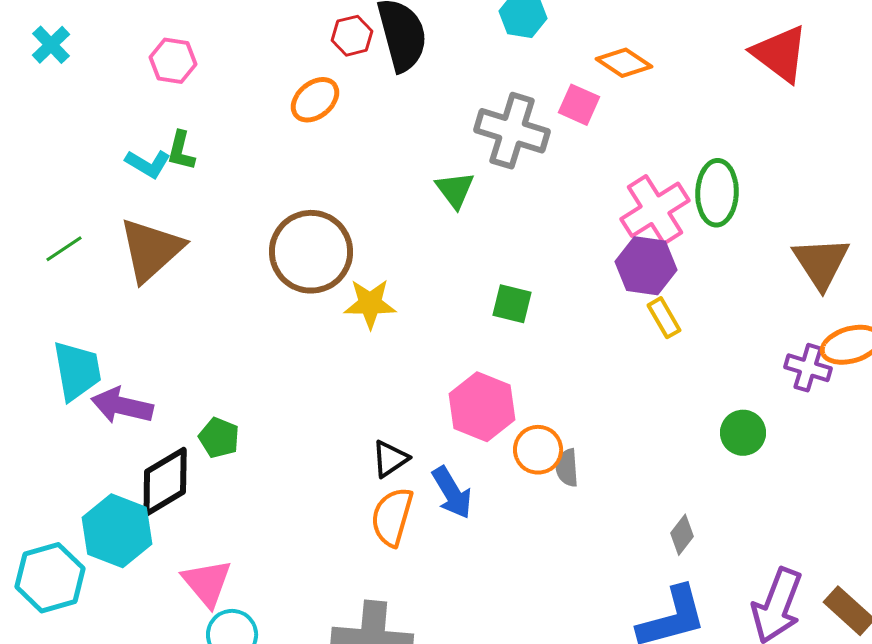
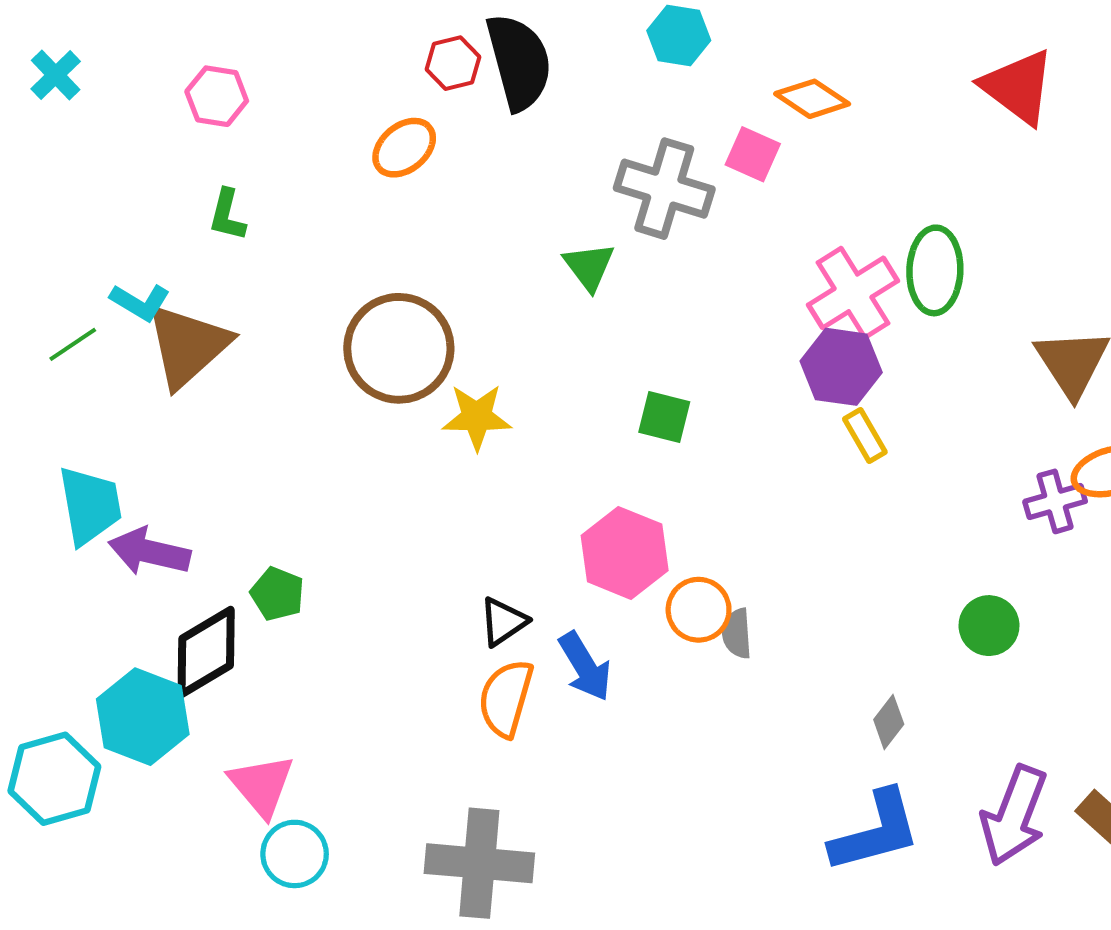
cyan L-shape: (148, 164) -> (140, 302), moved
purple cross: (808, 368) -> (1055, 501), turned -33
green circle: (743, 433) -> (989, 626), moved

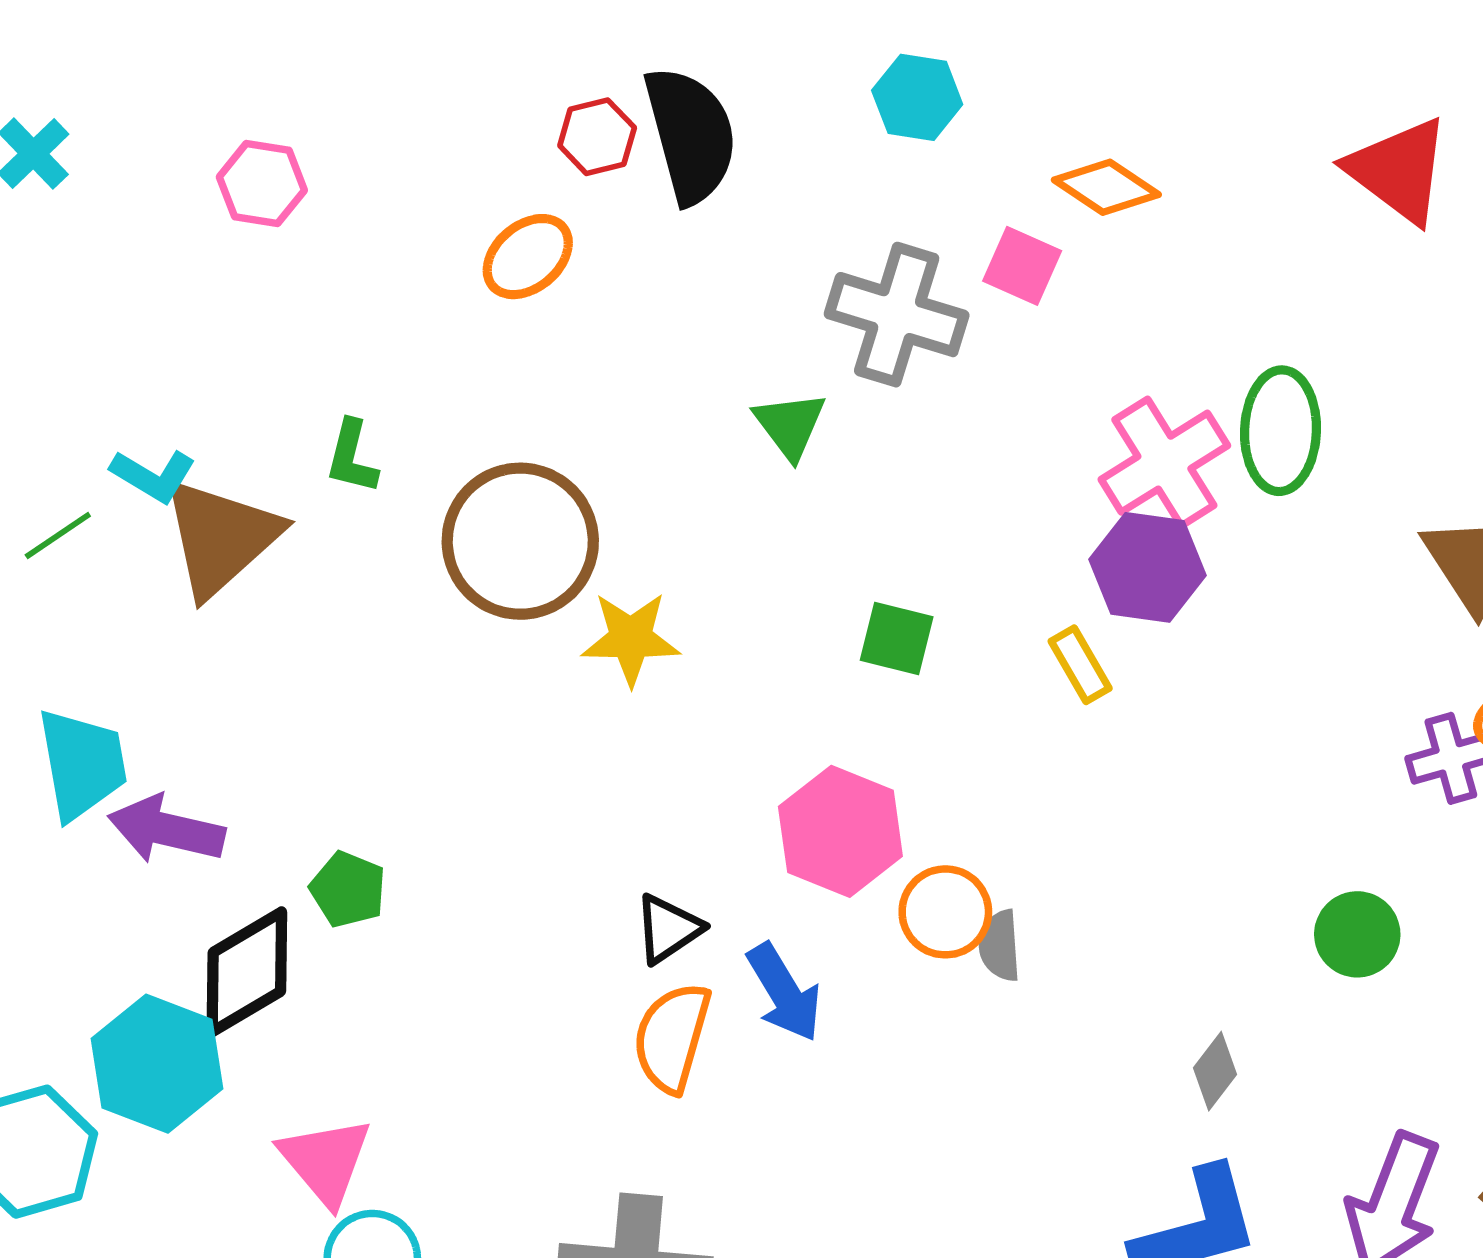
green L-shape: (227, 215) -> (352, 457), moved
yellow rectangle: (865, 435) -> (1080, 665), moved

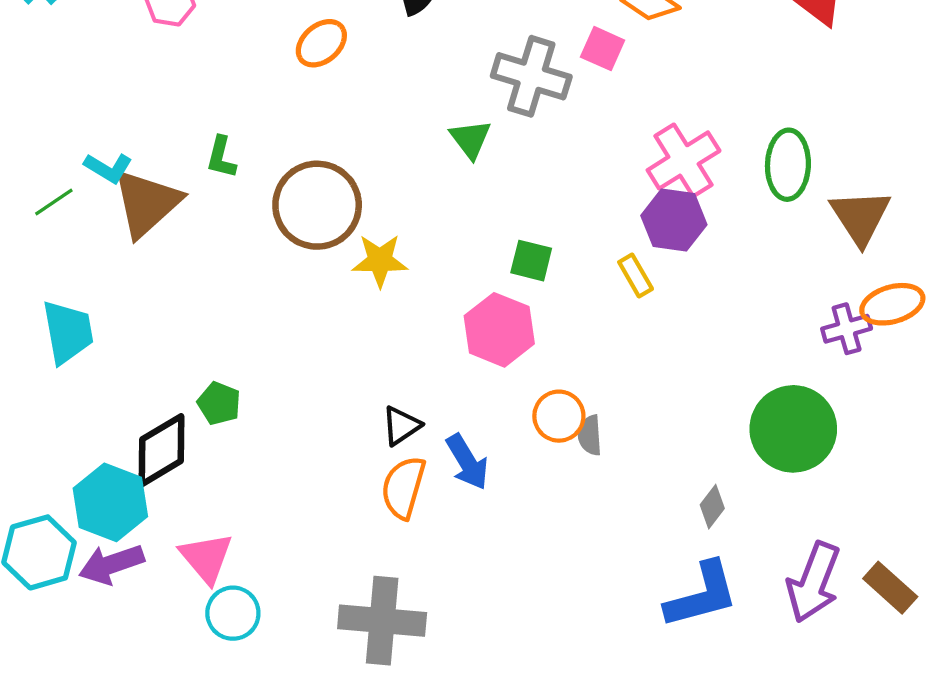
green ellipse: (1280, 431) -> (788, 165), moved
purple arrow: (166, 830) -> (111, 564), moved, turned -32
pink hexagon: (840, 831) -> (499, 330), moved
green circle: (1357, 934) -> (793, 429), size x1.8

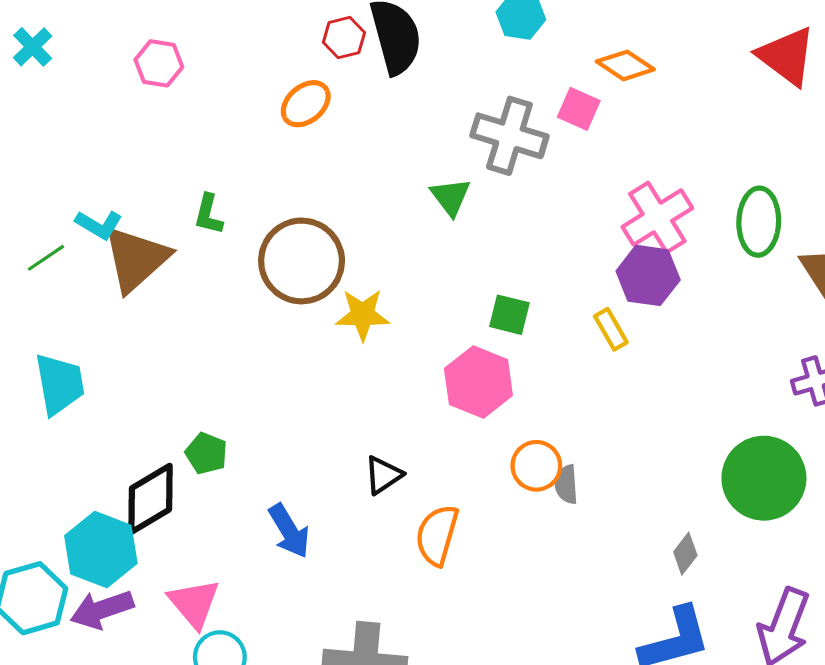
blue arrow: (467, 462) -> (289, 531), moved
orange semicircle: (403, 487) -> (437, 535), moved

